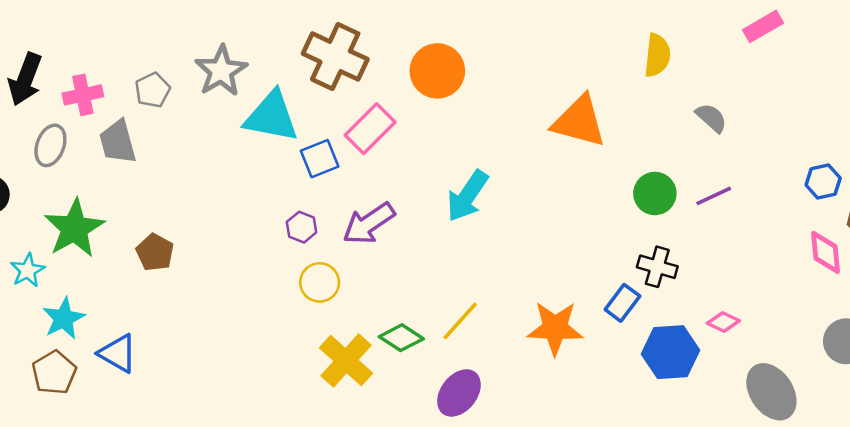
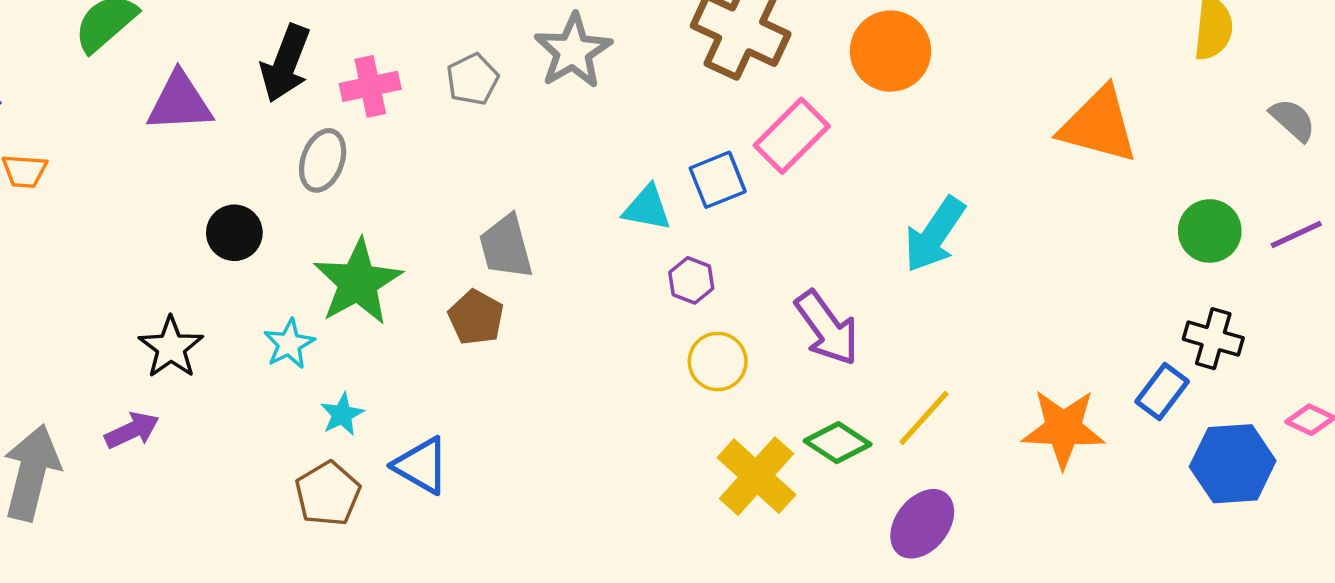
cyan triangle: (272, 117) -> (647, 208), moved, size x0.6
gray trapezoid: (118, 142) -> (506, 247), moved
purple arrow: (369, 224) -> (827, 328), moved, turned -92
cyan star: (64, 318) -> (342, 414), size x0.7

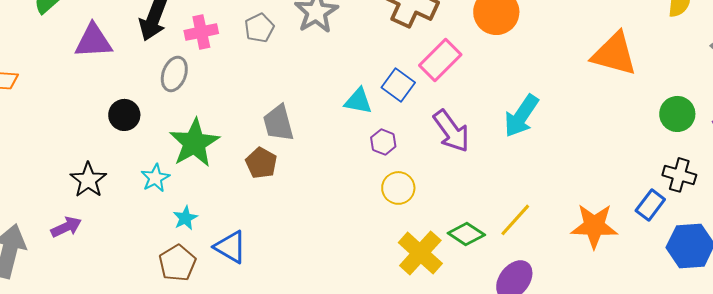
blue square: (718, 180) -> (398, 85), turned -32
purple arrow: (827, 328) -> (451, 131), moved

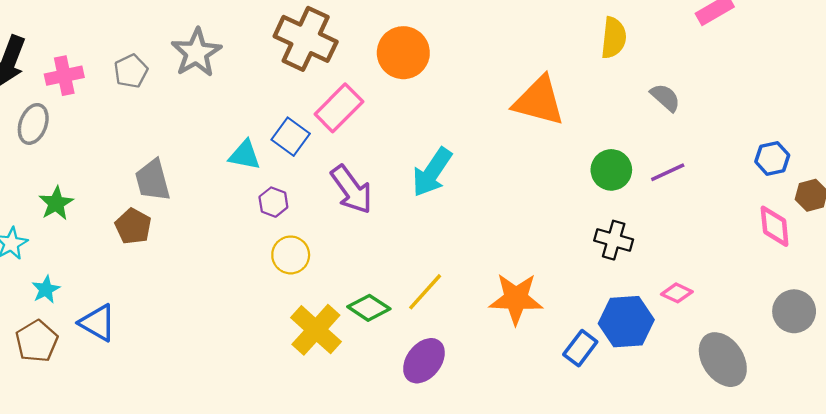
green star: (194, 143) -> (56, 203), size x0.6
blue rectangle: (650, 205) -> (580, 348), moved

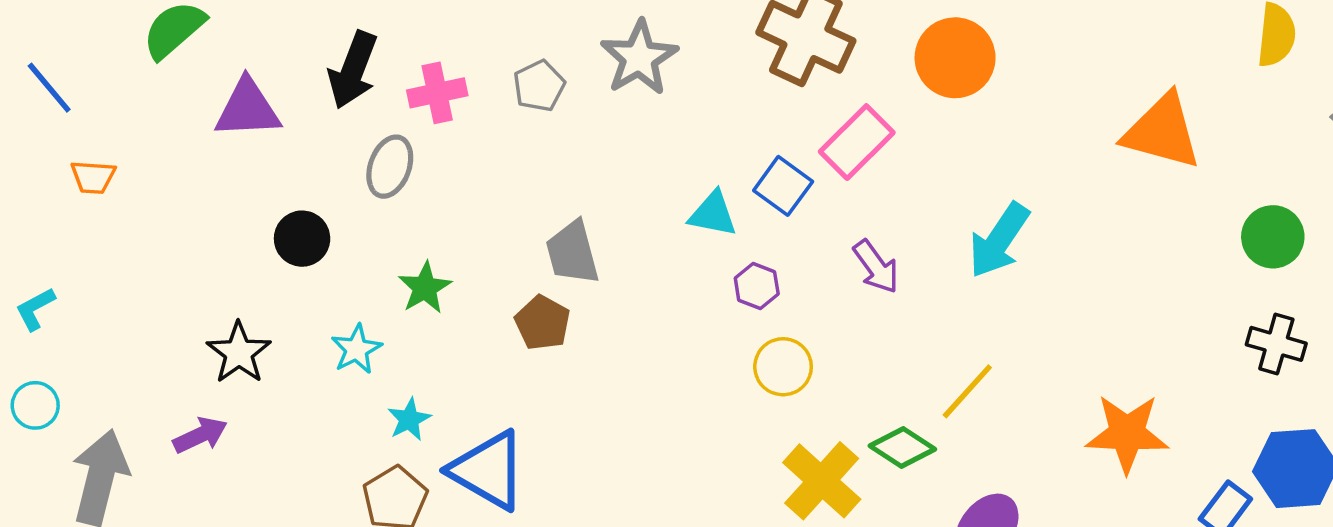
purple arrow: (352, 189) -> (876, 267), size x0.7
yellow line: (425, 292) -> (967, 391), moved
blue triangle: (98, 323) -> (488, 470), size x1.4

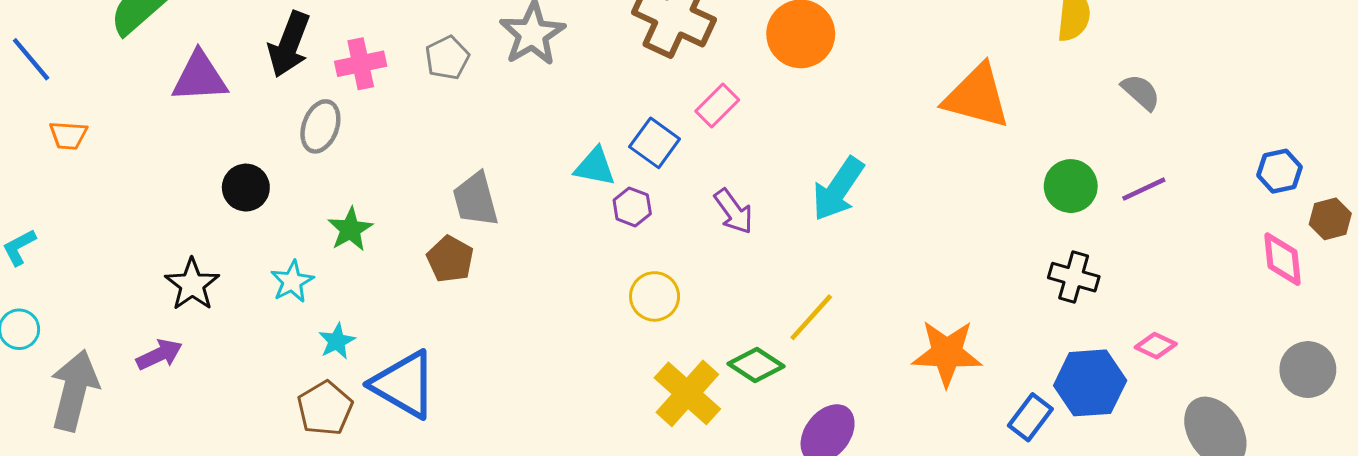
pink rectangle: (857, 142) -> (717, 106), size x0.7
purple hexagon: (757, 286) -> (632, 207), moved

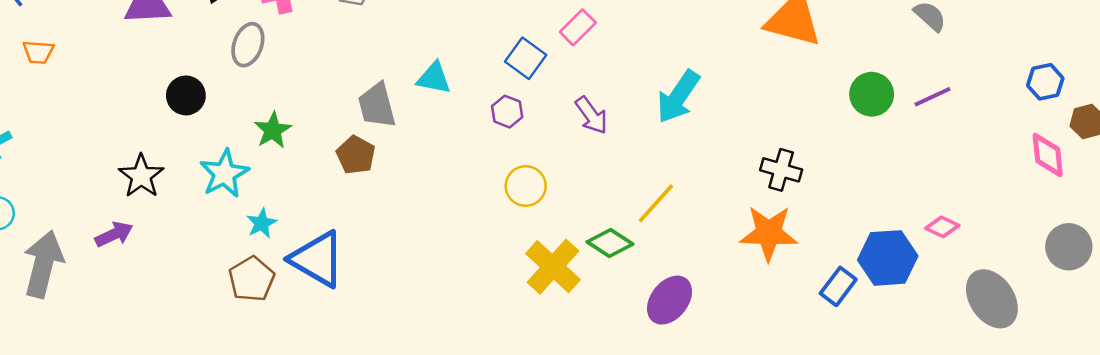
cyan triangle: (595, 167) -> (434, 78), moved
black cross: (1074, 277) -> (781, 170), moved
cyan star: (292, 282) -> (224, 174), size x1.4

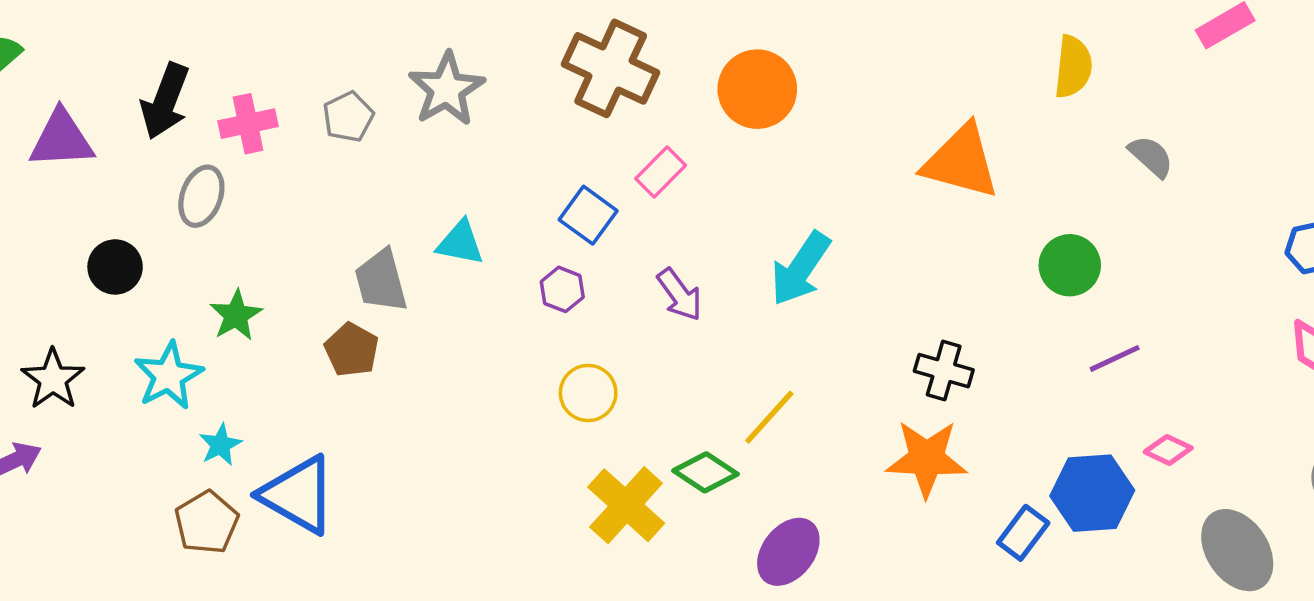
purple line: (932, 97) -> (1115, 358), moved

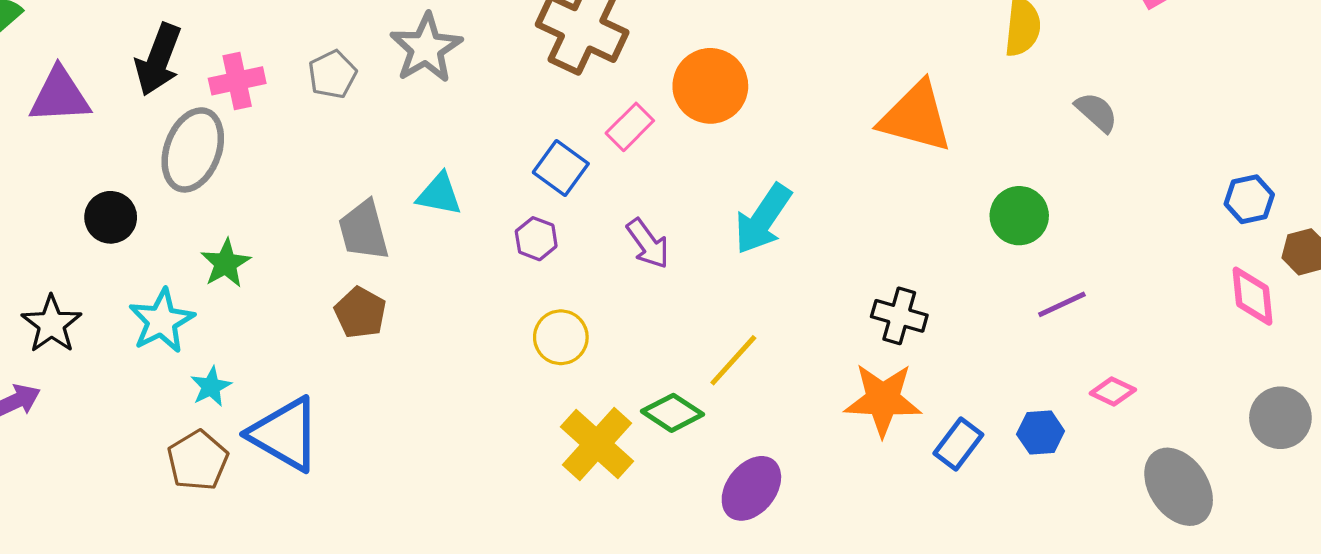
orange circle: (757, 89) -> (710, 86), moved
gray ellipse: (201, 196) -> (193, 150), size x1.4
brown pentagon: (352, 350) -> (360, 313), moved
blue hexagon: (1092, 493) -> (1041, 433), size x0.6
blue rectangle: (1023, 533) -> (958, 444), moved

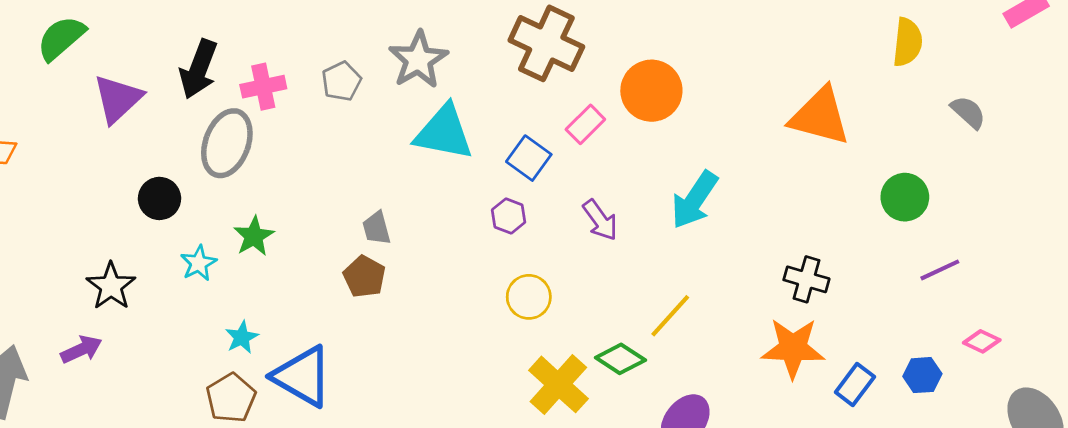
purple triangle: (60, 96) -> (118, 99), turned -40
cyan triangle: (439, 194) -> (444, 132), moved, size x1.6
gray trapezoid: (364, 230) -> (376, 228), moved, size x0.7
cyan star: (162, 321) -> (199, 263), moved, size x0.7

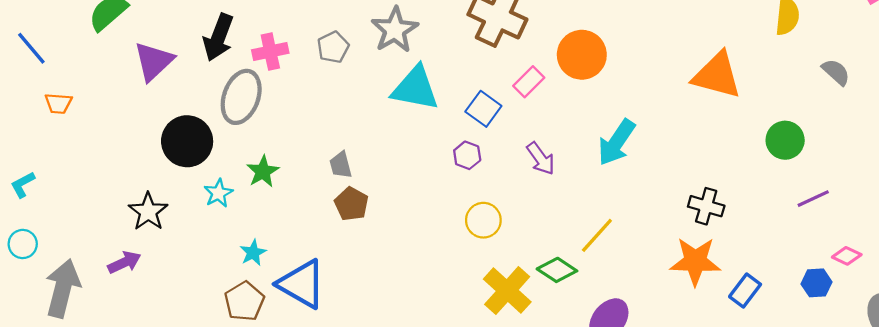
black circle: (160, 198) -> (187, 141), size x1.5
gray trapezoid: (376, 228) -> (341, 165), moved
blue hexagon: (922, 375) -> (816, 283), moved

